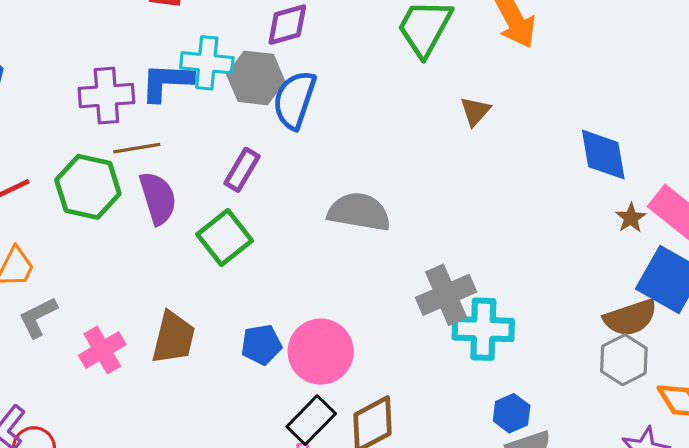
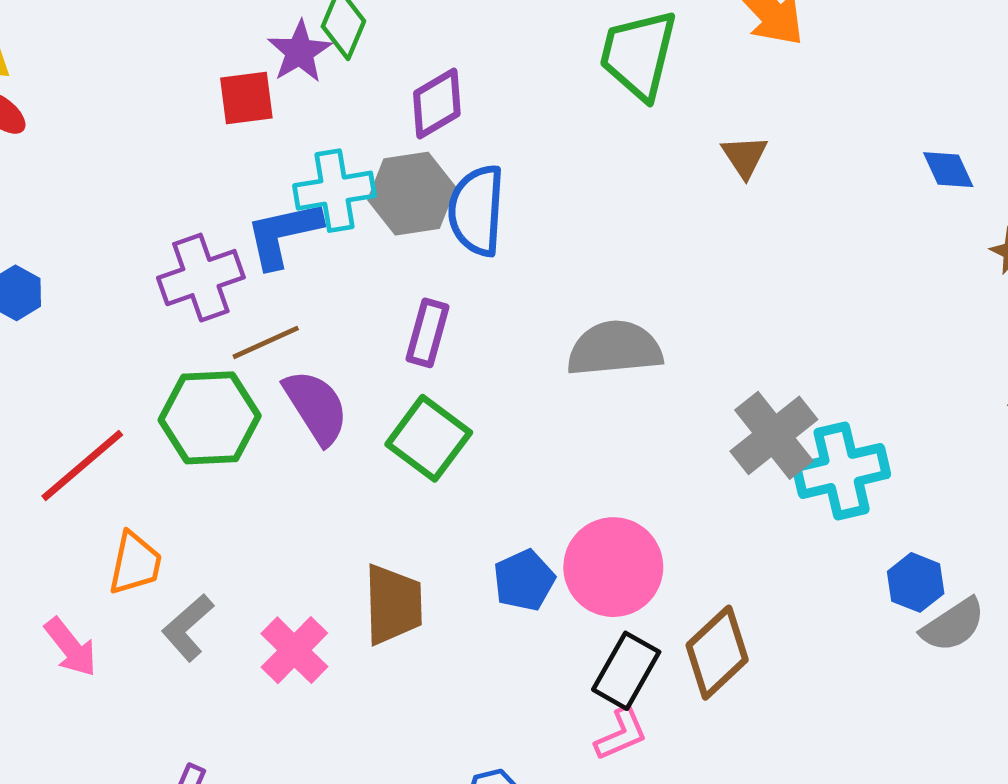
blue diamond: (603, 155) -> (948, 170), size x0.6

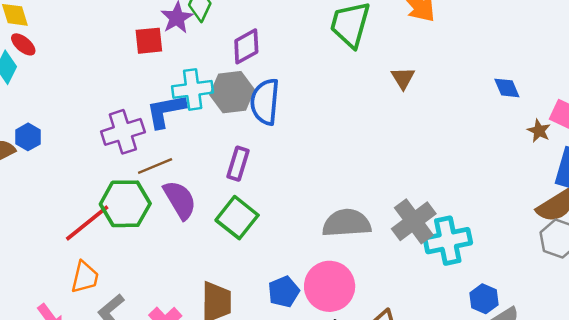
gray semicircle: (615, 348) -> (347, 223), moved
red line: (82, 465) -> (87, 223), moved

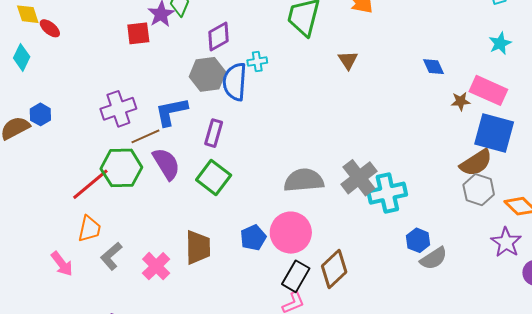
red ellipse: (23, 44) -> (50, 28), moved
cyan cross: (193, 89) -> (257, 61), moved, size x0.6
blue L-shape: (166, 111) -> (171, 112), moved
brown star: (539, 131) -> (461, 101), turned -30

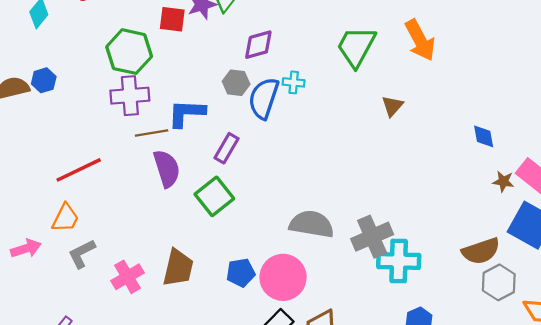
gray hexagon: (208, 74) -> (236, 83), size x0.7
brown semicircle: (476, 163) -> (481, 251), moved
green hexagon: (121, 168) -> (129, 52), moved
pink arrow: (62, 264) -> (26, 249), turned -84

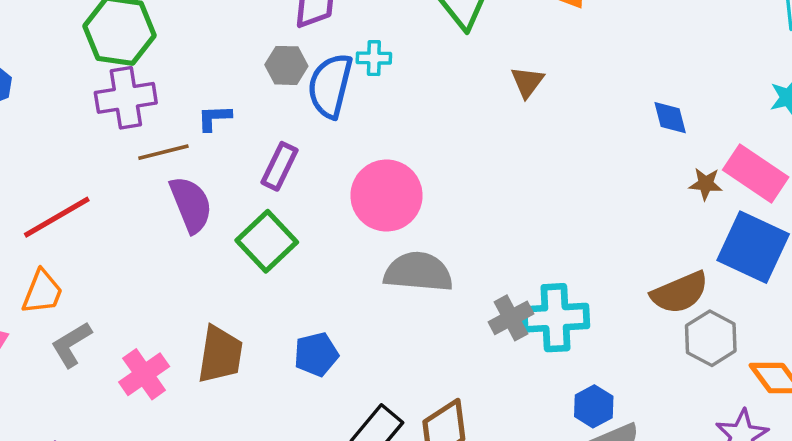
blue L-shape: (186, 113) -> (214, 118), size x0.6
gray cross: (372, 237) -> (511, 318), moved, size x0.7
pink circle: (283, 277) -> (386, 196), moved

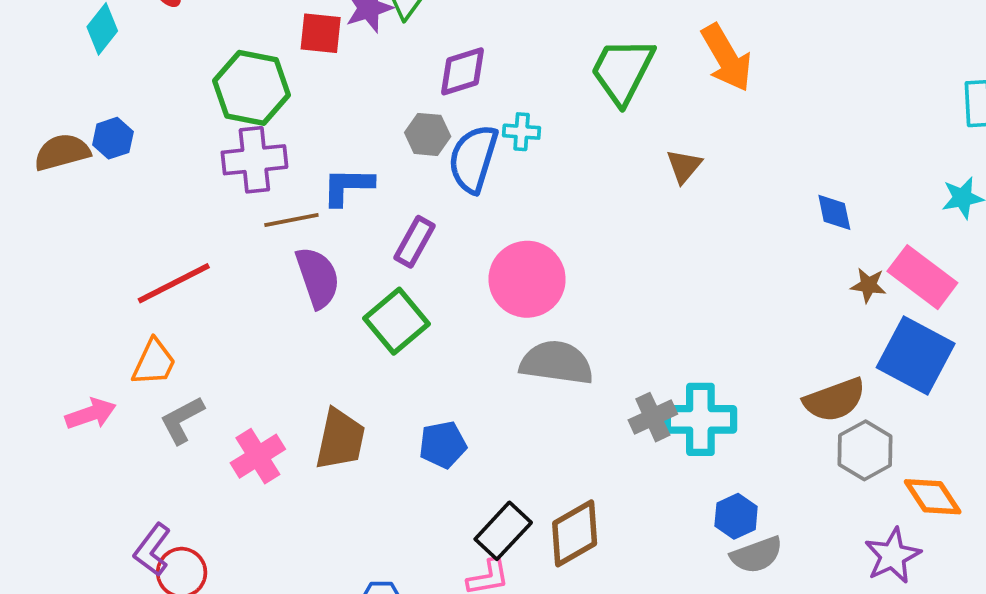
blue L-shape: (214, 118) -> (348, 186), size x1.4

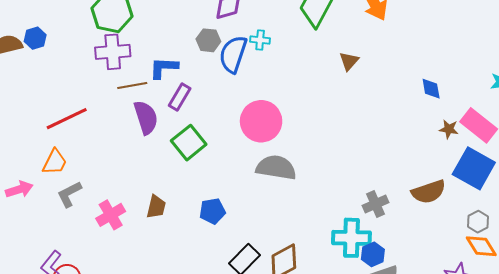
purple rectangle: (415, 242) -> (180, 97), moved
gray cross: (653, 417) -> (375, 204), moved
cyan cross: (700, 419) -> (351, 238), moved
brown trapezoid: (340, 439) -> (156, 207), size x0.7
gray hexagon: (865, 450) -> (478, 222), moved, size x0.7

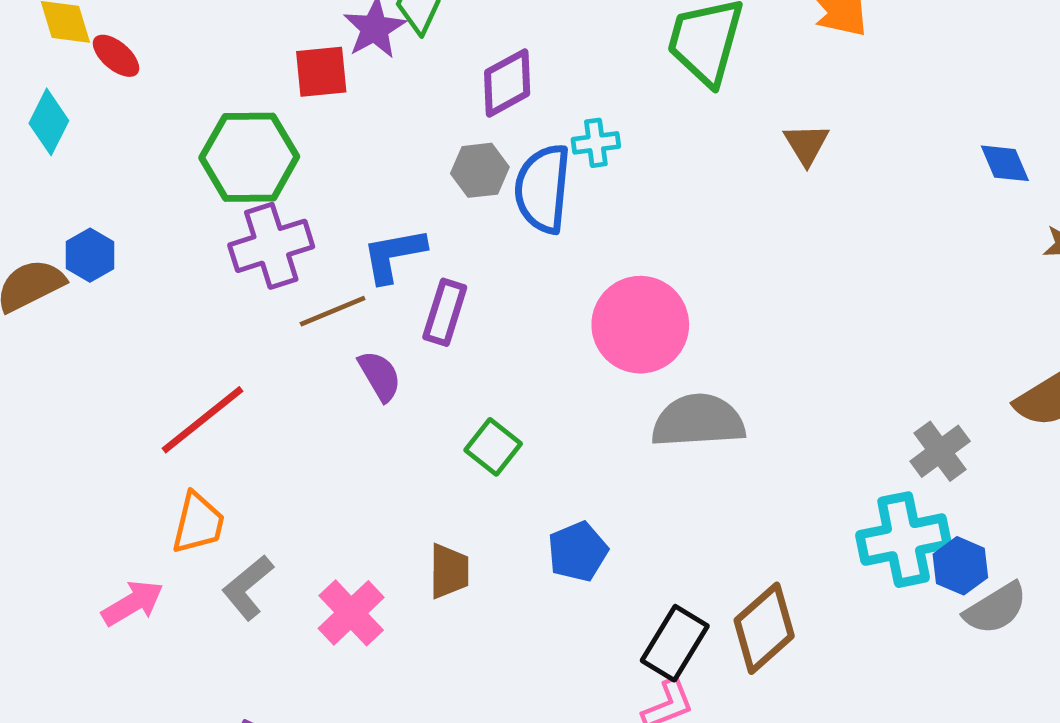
purple semicircle: (146, 117) -> (380, 376), size x0.7
green square: (189, 143) -> (493, 447), moved, size x0.7

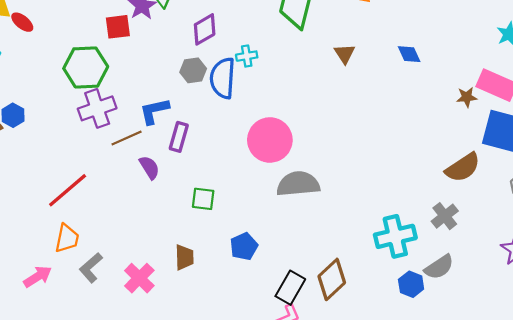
blue diamond: (1005, 163) -> (409, 54), moved
green square: (493, 447) -> (203, 199), turned -30
gray cross: (940, 451) -> (445, 216), moved
blue hexagon: (960, 566) -> (411, 284), moved

